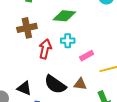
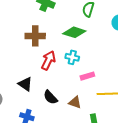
black semicircle: (55, 84) -> (50, 97), size x0.7
black triangle: (24, 88) -> (25, 84), moved

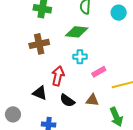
red arrow: (48, 60) -> (58, 76), moved

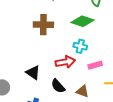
red arrow: (58, 76) -> (65, 62), moved, turned 54

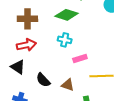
red arrow: (65, 62) -> (26, 45), moved

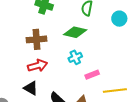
cyan cross: (65, 40) -> (75, 57), turned -32

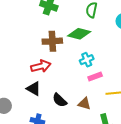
brown cross: (37, 39) -> (52, 41), moved
cyan cross: (75, 57) -> (87, 60), moved

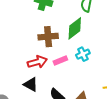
green diamond: (79, 34) -> (75, 28), turned -50
pink rectangle: (95, 77) -> (60, 61), moved

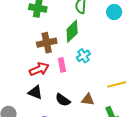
pink rectangle: (60, 61) -> (62, 65), turned -72

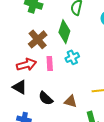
green diamond: (72, 31) -> (64, 32), turned -35
brown cross: (47, 43) -> (38, 39), turned -36

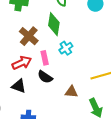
black semicircle: (46, 98) -> (45, 77), moved

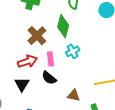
black triangle: (19, 86) -> (22, 84), turned 35

